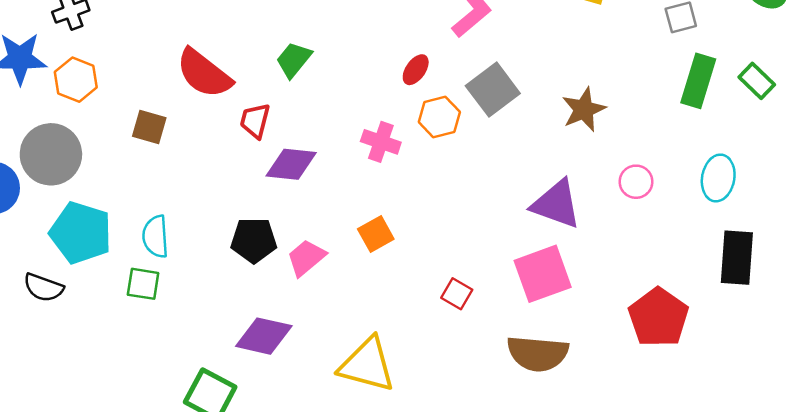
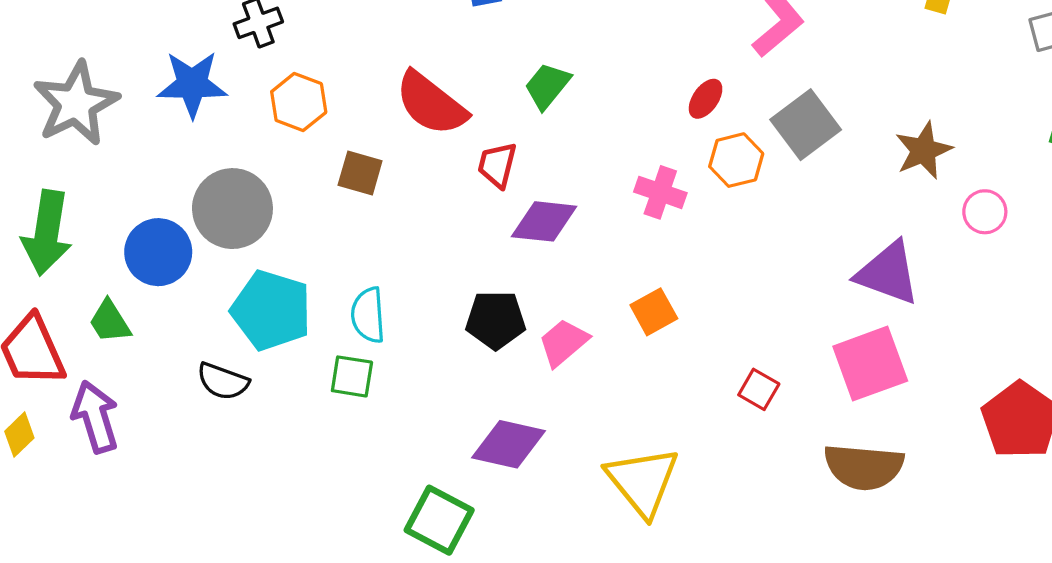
orange hexagon: (76, 80) -> (299, 102), moved
pink circle: (636, 182) -> (985, 212), moved
yellow triangle: (367, 365) -> (643, 481), turned 36

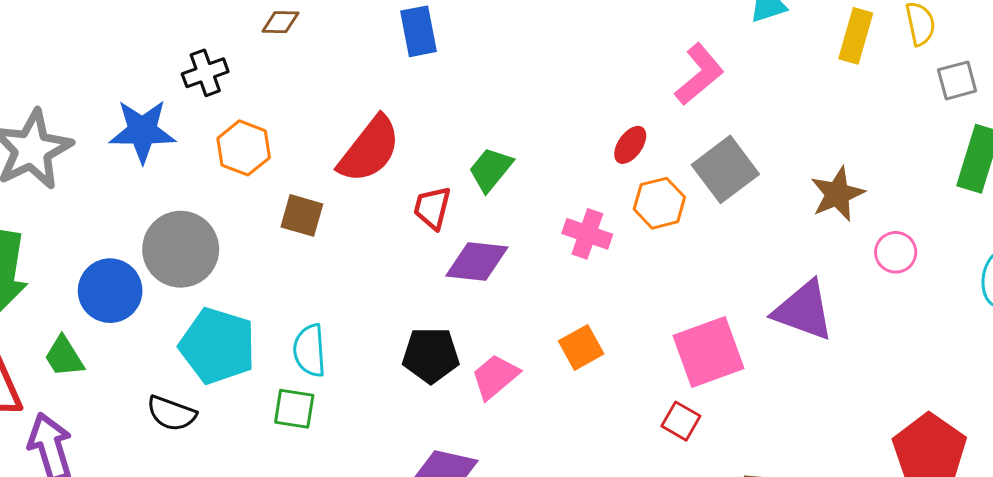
green trapezoid: (547, 86) -> (491, 169), moved
red semicircle: (431, 104) -> (369, 149), turned -90
pink square: (870, 364) -> (708, 352), moved

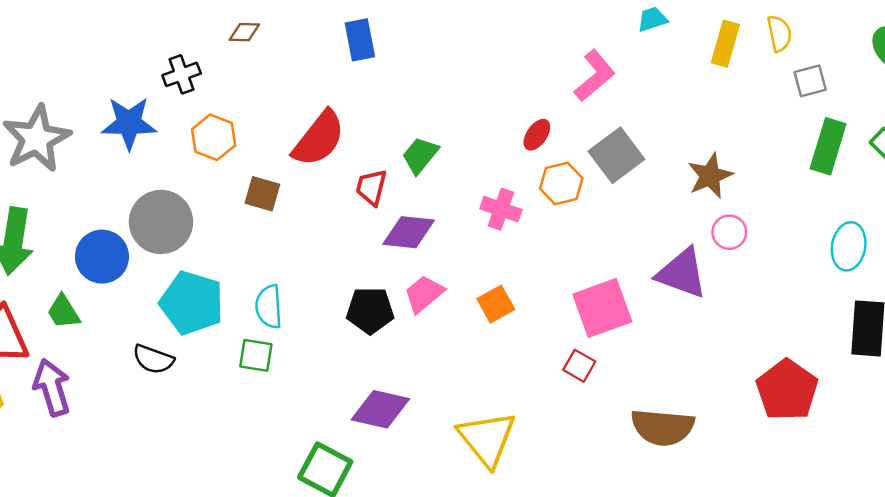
pink circle: (896, 252) -> (729, 232), moved
pink trapezoid: (495, 377) -> (424, 294), moved

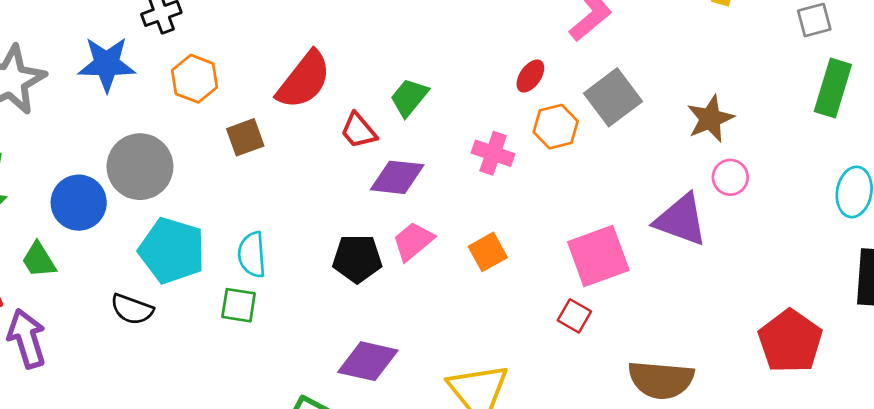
red trapezoid: (371, 187) -> (359, 131), turned -54
brown square: (262, 194) -> (245, 137), turned -36

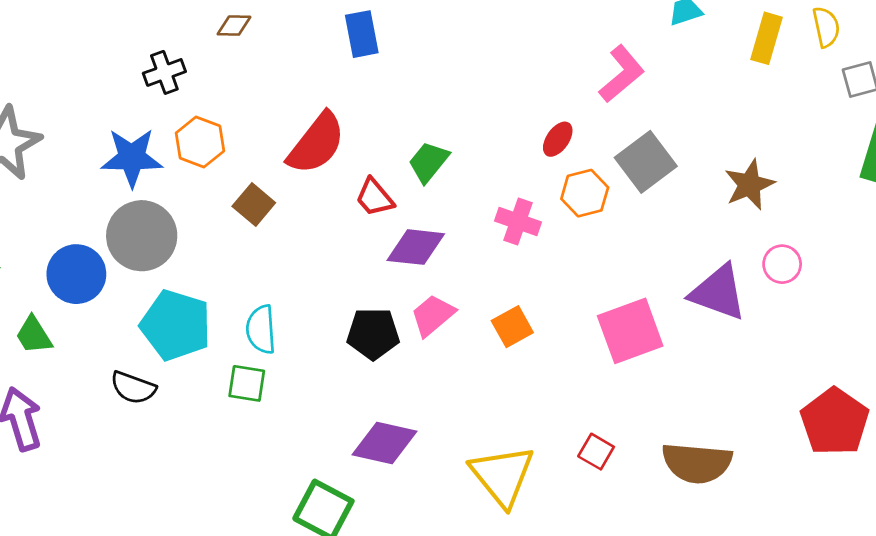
blue star: (107, 64) -> (132, 158), moved
brown square: (245, 137) -> (254, 204), turned -30
pink circle: (730, 177) -> (782, 264), moved
red square: (574, 316) -> (596, 452), moved

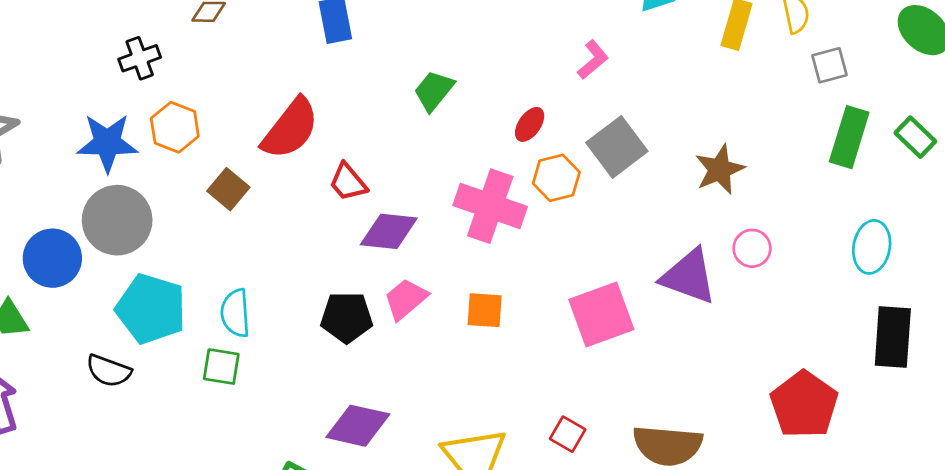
pink L-shape: (622, 74) -> (593, 60), size x0.7
green trapezoid: (429, 162) -> (434, 91), moved
pink cross: (518, 222) -> (490, 206), size x1.6
orange square: (512, 327) -> (485, 310), turned 33

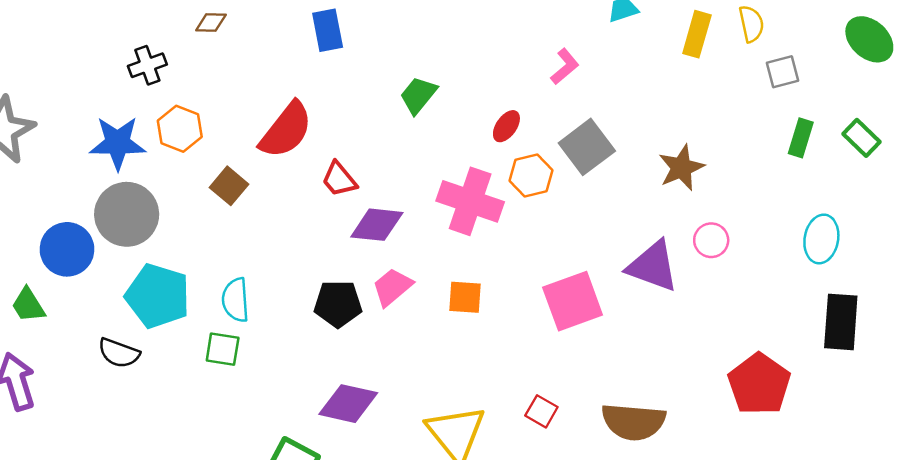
green rectangle: (849, 137) -> (801, 138), size x0.7

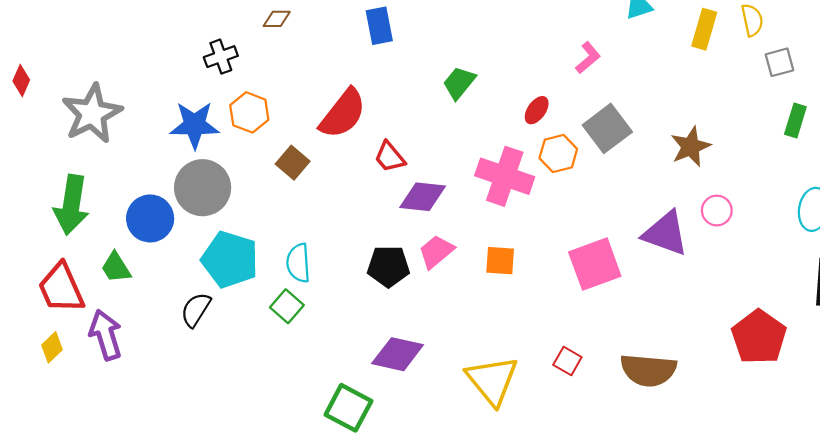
green square: (223, 349) -> (287, 306), turned 32
black semicircle: (119, 353) -> (196, 310), turned 102

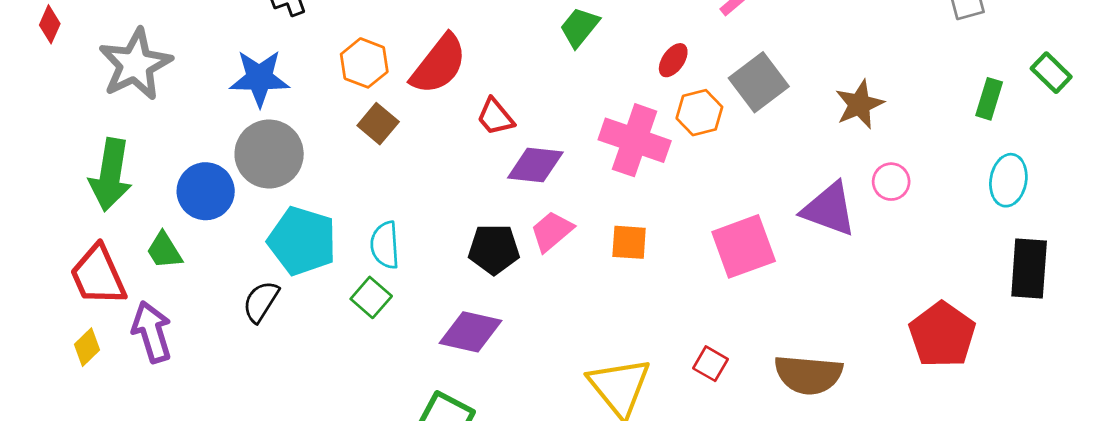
orange hexagon: (249, 112) -> (364, 63), moved
green rectangle: (795, 120) -> (989, 99), moved
purple diamond: (398, 354) -> (470, 332), moved

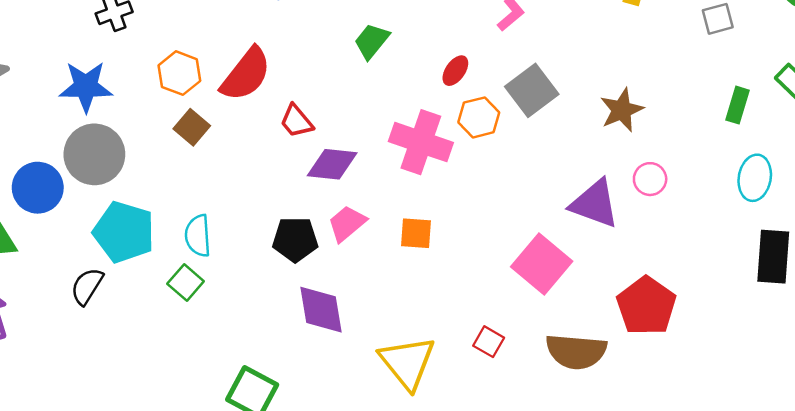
pink square: (744, 246) -> (542, 264), moved, turned -30
purple diamond: (470, 332) -> (321, 310), moved, turned 68
red pentagon: (942, 335) -> (646, 306), moved

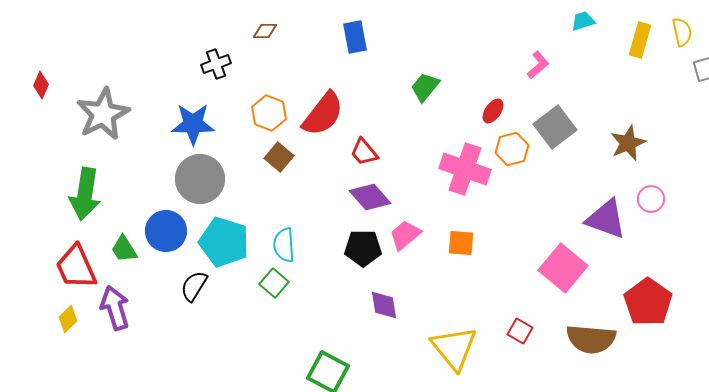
purple diamond: (332, 164) -> (370, 197), moved, turned 42
blue circle: (38, 188) -> (166, 231), moved
purple diamond: (321, 310) -> (384, 305), size x0.7

